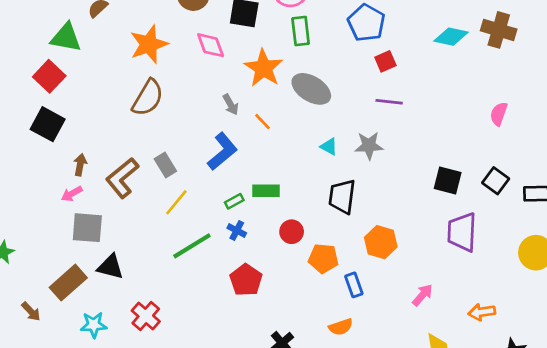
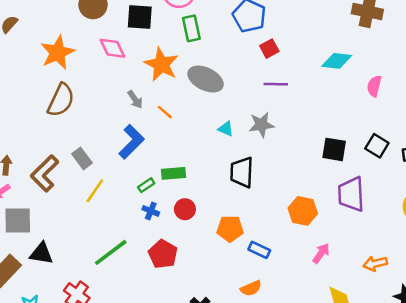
cyan diamond: (451, 37) -> (337, 61), moved
red circle: (292, 232) -> (185, 209), moved
orange hexagon: (381, 242) -> (303, 211), moved
green line: (192, 246) -> (111, 252), moved
blue rectangle: (354, 285) -> (259, 250), turned -40

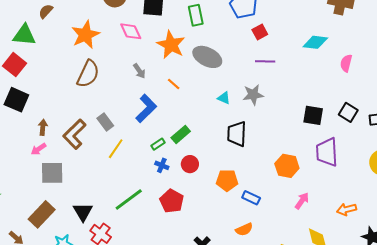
gray arrow: (135, 99) -> (139, 71), moved
green rectangle: (174, 173) -> (181, 134), turned -36
black triangle: (41, 253) -> (83, 212), moved, turned 50

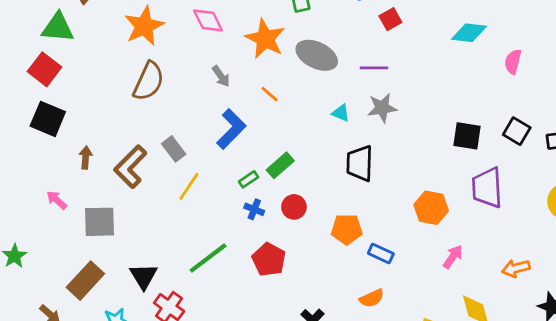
purple line: (265, 61) -> (374, 68), moved
pink arrow: (39, 149) -> (57, 200), moved, turned 77

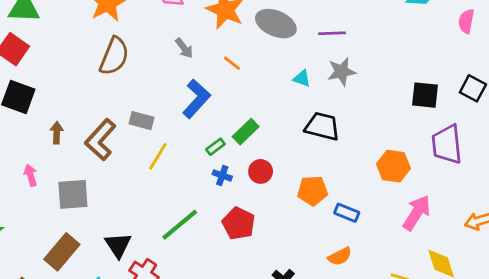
gray rectangle: (174, 149) -> (142, 121), turned -35
black trapezoid: (360, 163) -> (322, 126), turned 105
pink arrow: (57, 200) -> (31, 175), turned 35
pink arrow: (453, 257) -> (417, 213), size x1.5

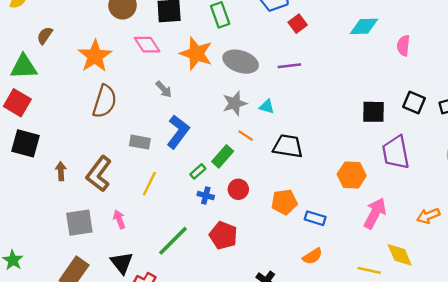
orange line: (232, 63) -> (246, 136), moved
gray star: (342, 72) -> (235, 103), moved
gray rectangle: (142, 121) -> (140, 142), moved
pink arrow: (31, 175) -> (119, 219), moved

